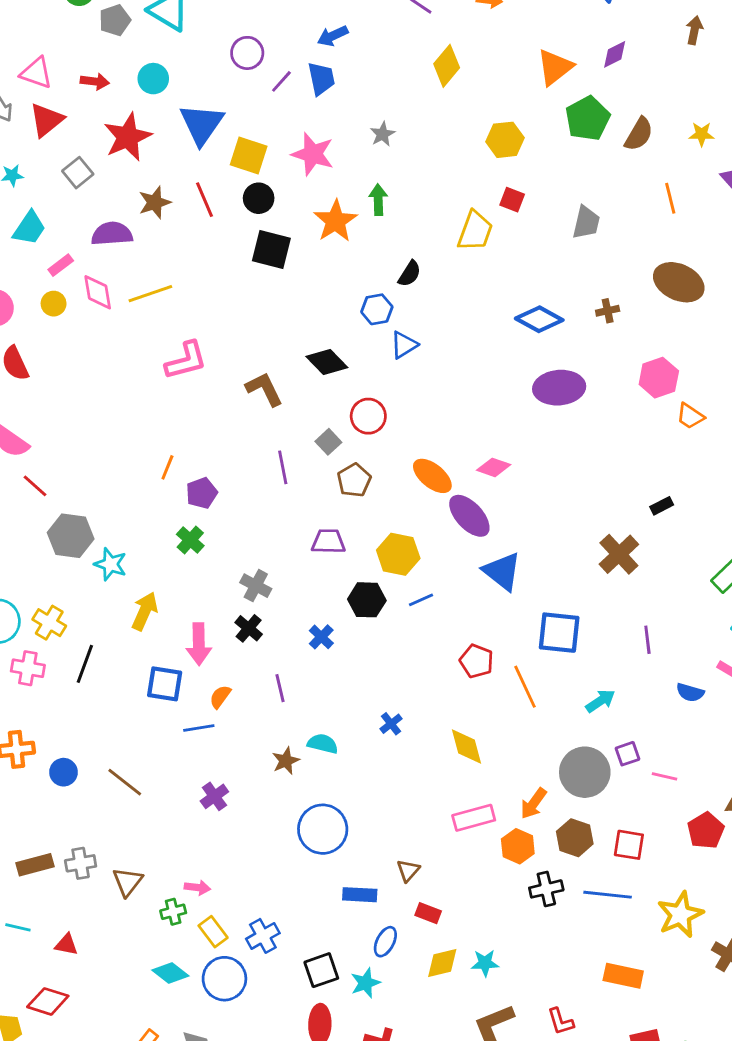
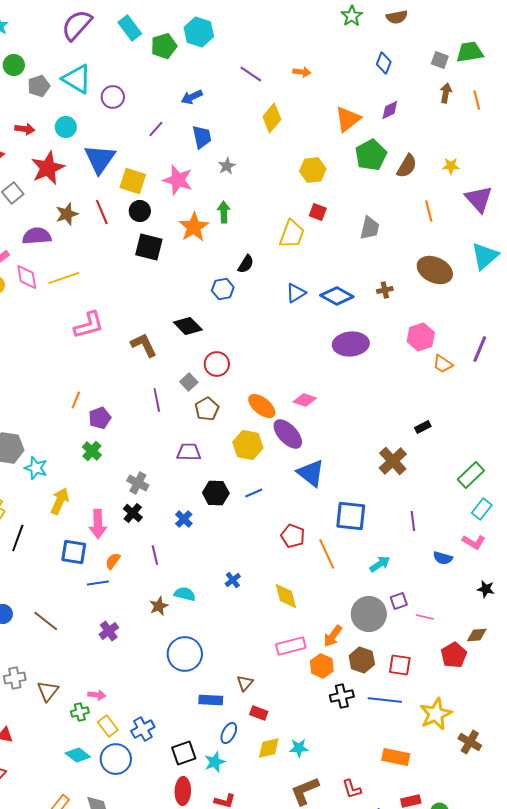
purple circle: (247, 53) -> (113, 97), moved
blue trapezoid: (321, 79) -> (202, 137), moved
blue triangle: (404, 345) -> (296, 293), moved
yellow hexagon: (398, 554) -> (248, 445), moved

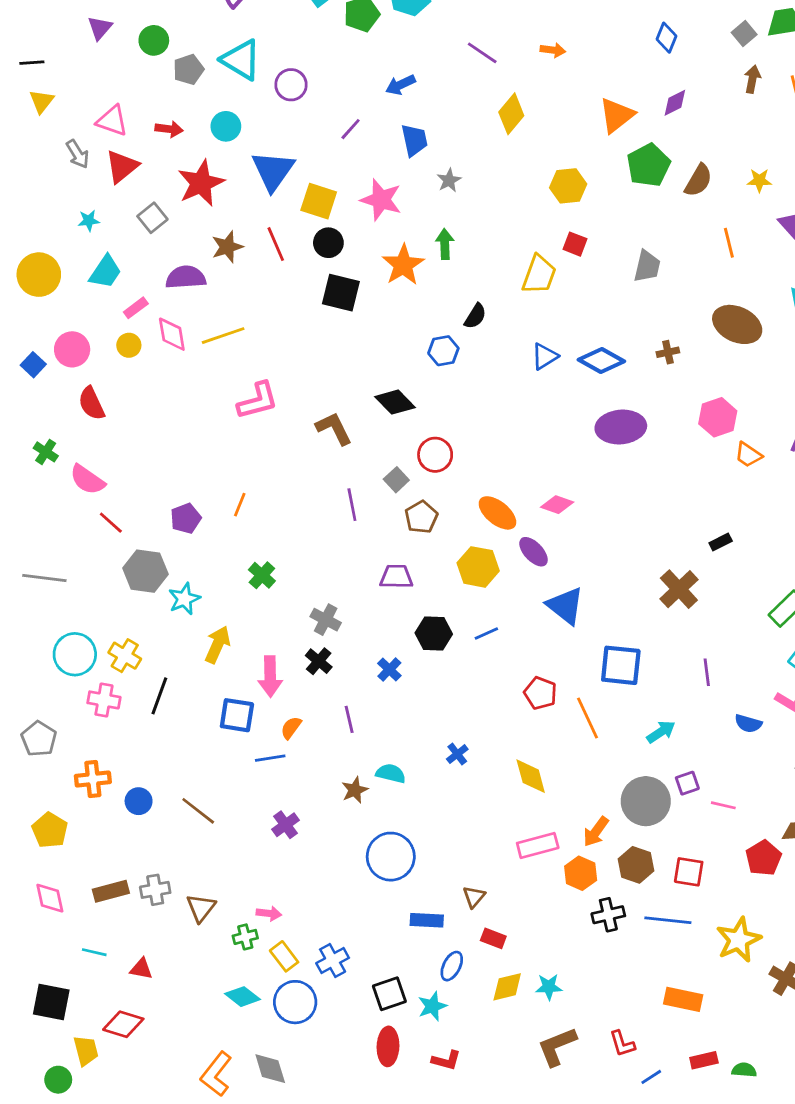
gray square: (440, 60) -> (744, 33), turned 30
purple pentagon: (100, 418) -> (186, 518), moved
purple ellipse: (288, 434) -> (533, 552), size x0.7
cyan star: (36, 468) -> (184, 599), turned 30

